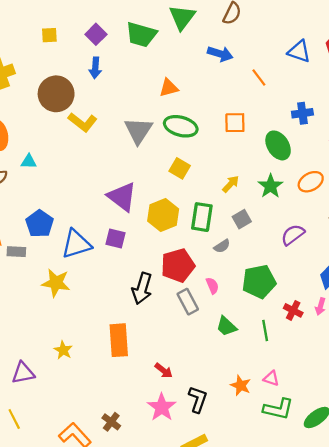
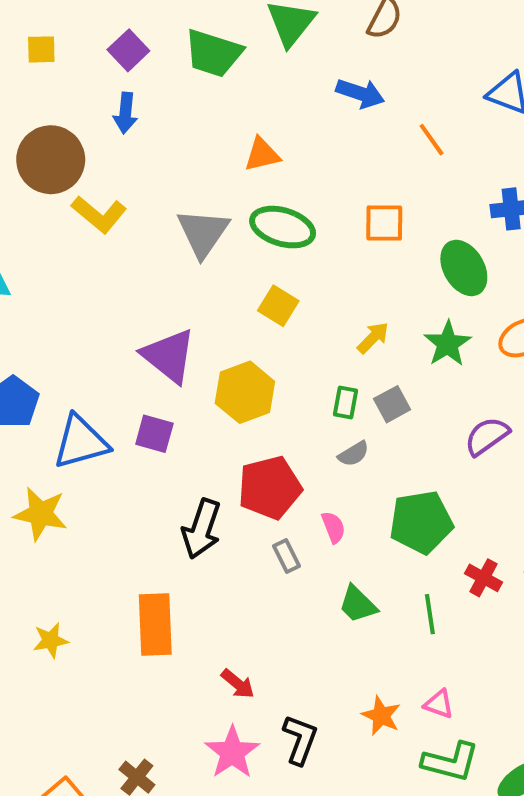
green rectangle: (202, 217) -> (346, 402), moved, size x0.6
gray rectangle: (188, 302) -> (287, 556), size x0.7
yellow star: (63, 350) -> (51, 640), turned 30

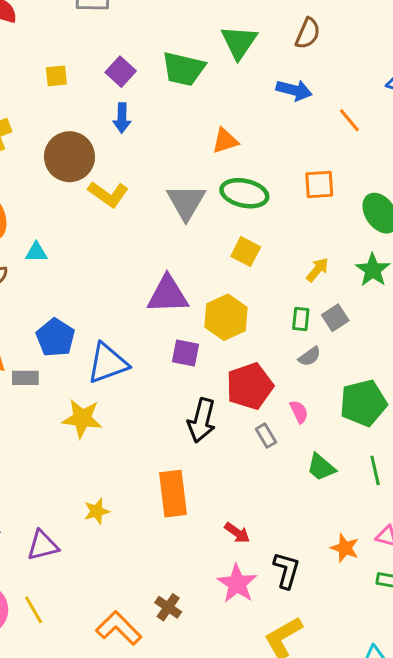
purple triangle: (169, 356) -> (168, 295), turned -36
purple square: (154, 434) -> (185, 353), moved

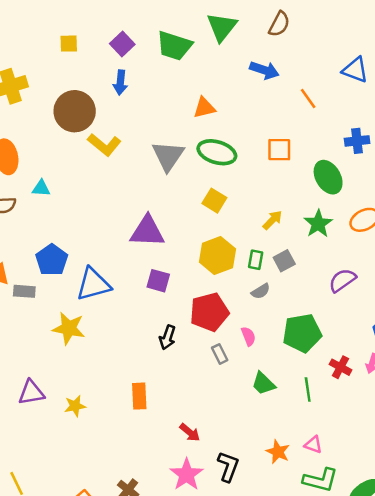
yellow hexagon: (226, 317) -> (217, 256), moved
black arrow: (202, 420) -> (167, 337), size x0.7
orange rectangle: (173, 494) -> (139, 396), size x0.7
purple triangle: (43, 545) -> (31, 393), moved

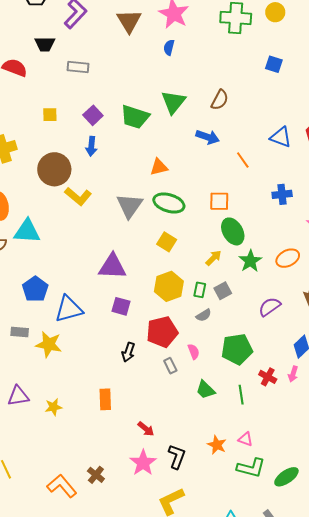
green ellipse: (328, 177) -> (233, 231), moved
cyan triangle: (41, 188) -> (27, 231), size x1.8
gray rectangle: (24, 291) -> (20, 332), moved

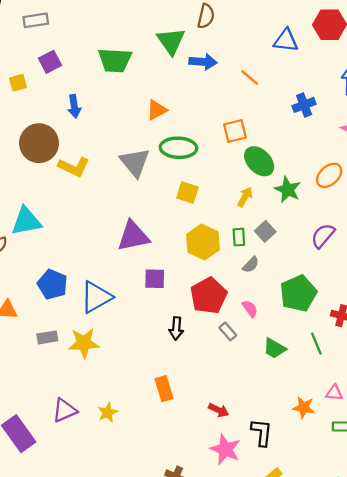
green triangle: (173, 102) -> (171, 41), moved
purple square: (93, 115) -> (50, 62), moved, turned 30

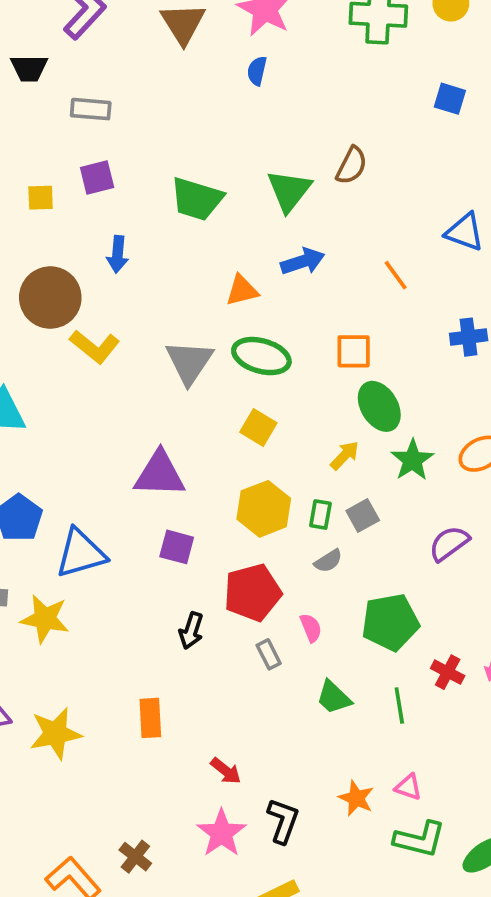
blue arrow: (203, 62) -> (303, 261), moved, turned -36
yellow star: (108, 413) -> (55, 734), size x1.6

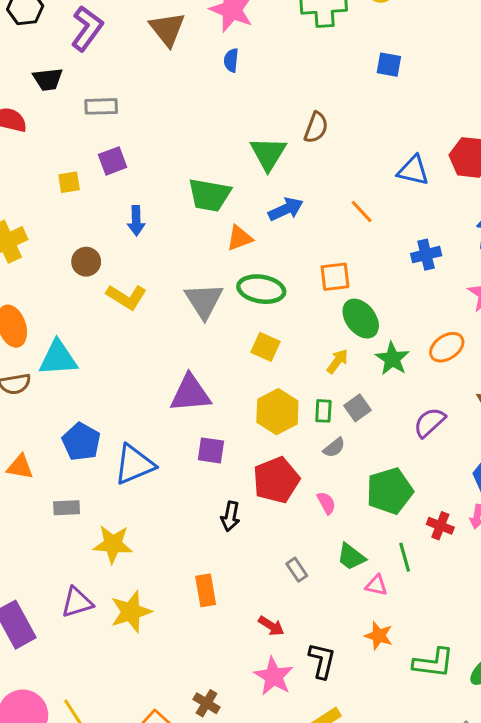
green trapezoid: (197, 199) -> (209, 195), moved
brown circle: (50, 298) -> (86, 262), size x0.6
yellow star: (45, 619) -> (113, 544), moved
gray rectangle: (269, 654) -> (297, 570), moved
pink triangle: (408, 787) -> (376, 585), moved

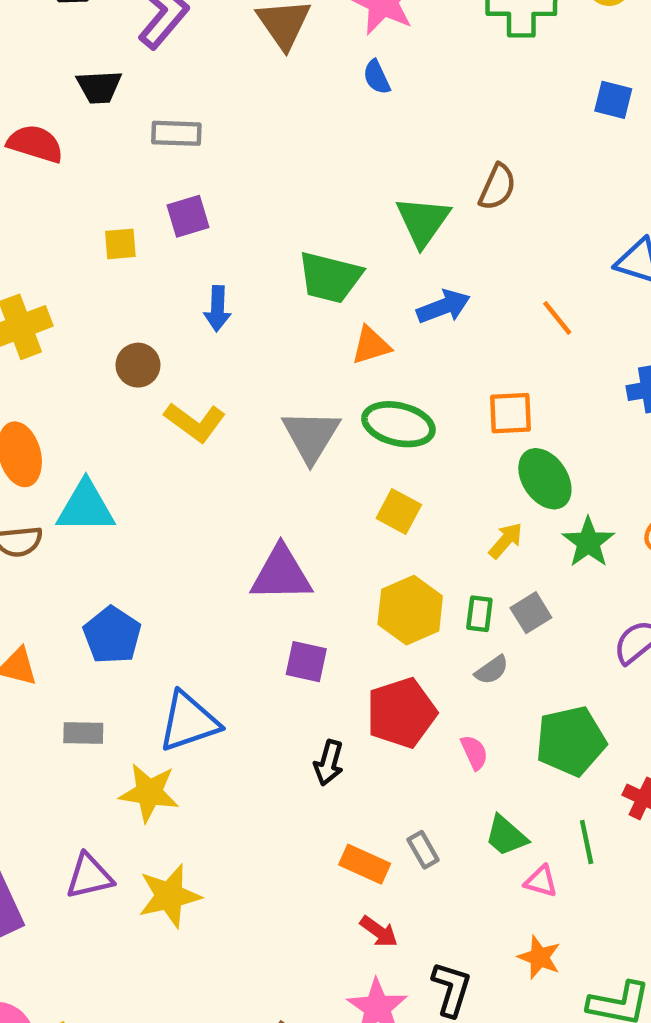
blue semicircle: (231, 60) -> (377, 77), turned -35
blue triangle: (134, 464) -> (189, 722), moved
orange rectangle: (206, 590) -> (365, 864), moved, turned -60

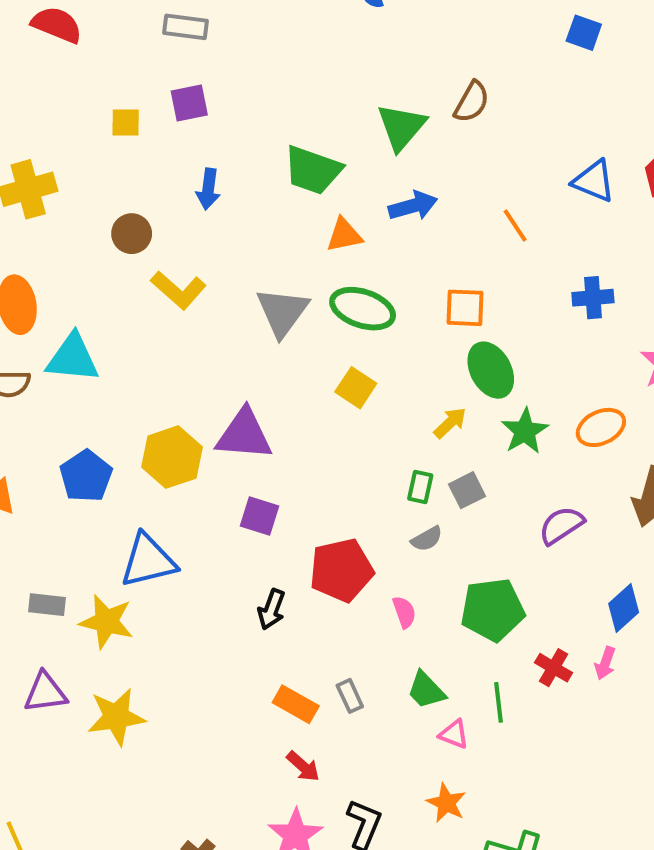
yellow hexagon: (410, 610) -> (172, 457), moved
gray rectangle: (83, 733) -> (47, 605), moved

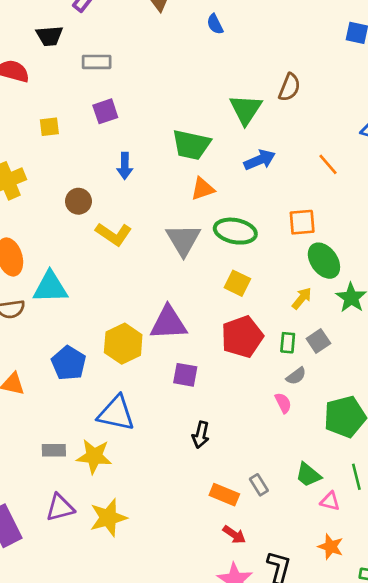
yellow square: (126, 122) -> (49, 127), moved
orange triangle: (344, 235) -> (203, 189), moved
blue triangle: (148, 561) -> (116, 413), turned 33
red pentagon: (341, 570) -> (242, 337), moved
pink semicircle: (404, 612) -> (283, 403), moved

